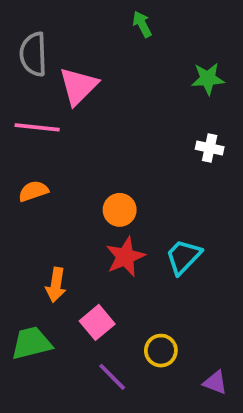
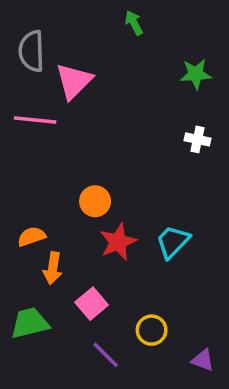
orange semicircle: (33, 191) -> (32, 237), moved
orange circle: (120, 210) -> (95, 201), moved

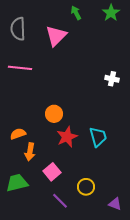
green star: (196, 74) -> (111, 13), moved, turned -30
pink triangle: (74, 81) -> (56, 36), moved
cyan trapezoid: (173, 242) -> (98, 137), turned 120

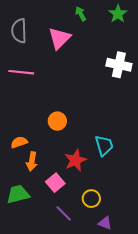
white cross: (112, 79) -> (119, 65), moved, size x1.6
red star: (67, 137) -> (75, 160), moved
purple triangle: (115, 204) -> (105, 223), moved

